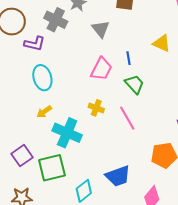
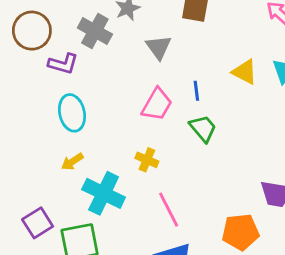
pink line: (127, 118) -> (169, 210), moved

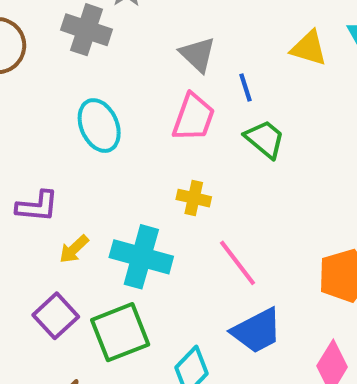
gray triangle: (159, 47) -> (198, 54), moved
purple L-shape: (63, 64) -> (37, 206), moved
cyan ellipse: (72, 113) -> (99, 126), moved
yellow arrow: (72, 162) -> (74, 249), moved

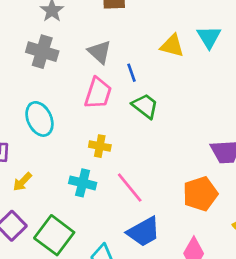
gray cross: (87, 30) -> (42, 52), moved
cyan ellipse: (99, 126) -> (39, 119), moved
cyan cross: (141, 257) -> (83, 183), moved, size x0.7
green square: (120, 332) -> (54, 235), turned -30

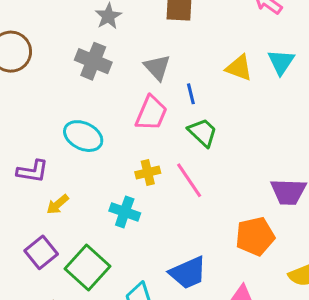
cyan ellipse: (39, 119) -> (83, 136), turned -44
yellow cross: (100, 146) -> (148, 173), turned -30
pink line: (130, 188) -> (189, 180), moved

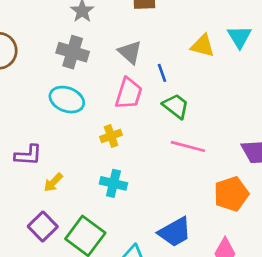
cyan ellipse: (83, 136) -> (67, 100), moved
yellow cross: (148, 173) -> (111, 136), moved
pink line: (189, 180) -> (188, 146), moved, turned -36

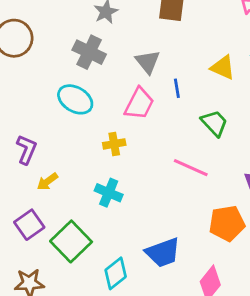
green trapezoid: (176, 106) -> (214, 123), moved
purple L-shape: (28, 155) -> (27, 150), turned -80

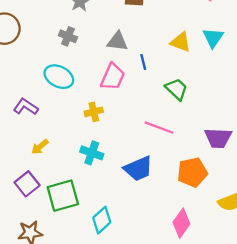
gray cross: (89, 52) -> (68, 36), size x0.7
gray triangle: (148, 62) -> (117, 41), turned -40
purple L-shape: (27, 150) -> (26, 107), moved, turned -75
green square: (71, 241) -> (63, 196), turned 32
blue trapezoid: (163, 253) -> (138, 169), moved

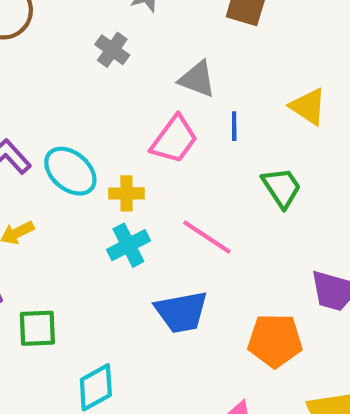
cyan ellipse: (59, 77) -> (70, 171), moved
pink line: (159, 128) -> (207, 237), moved
cyan cross: (92, 153) -> (128, 245), moved, turned 30
green square: (63, 196) -> (37, 328), size x0.7

